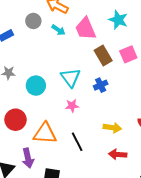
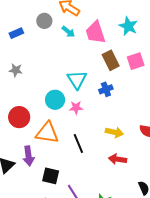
cyan circle: (36, 86) -> (55, 100), moved

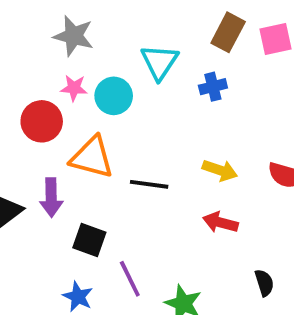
brown rectangle: (111, 60) -> (228, 32), turned 48
gray star: (16, 70) -> (73, 36), moved, size x1.5
pink star: (76, 108) -> (74, 88), moved
black line: (78, 144) -> (149, 184), turned -66

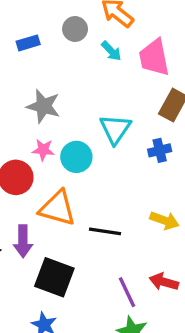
red arrow: (220, 222) -> (164, 282), moved
black square: (89, 240) -> (54, 277), size x1.4
purple line: (130, 279) -> (127, 292), moved

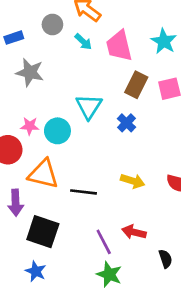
gray star: (43, 106) -> (30, 72), moved
blue cross: (160, 150) -> (126, 123), turned -30

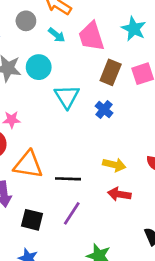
cyan circle: (57, 131) -> (39, 67), moved
black square: (43, 232) -> (32, 220), size x0.7
red arrow: (134, 232) -> (119, 194), moved
purple line: (104, 242) -> (72, 213), moved, turned 65

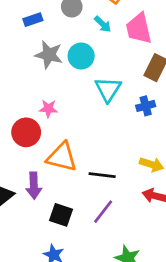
blue cross: (104, 110) -> (146, 106), turned 30

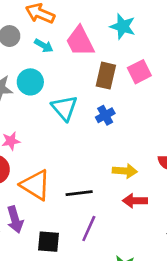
orange triangle: (62, 157) -> (35, 185), turned 32

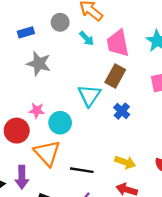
brown rectangle: (106, 76) -> (115, 76), moved
cyan circle: (30, 82) -> (60, 123), moved
blue cross: (105, 115) -> (122, 111), turned -35

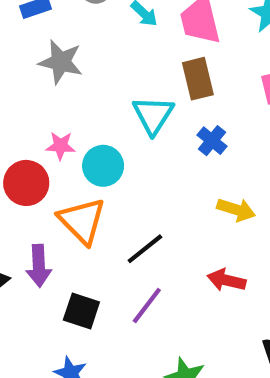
brown rectangle: (115, 76) -> (198, 79), turned -40
yellow arrow: (125, 162) -> (236, 210), moved
black line: (82, 170) -> (145, 249), turned -45

